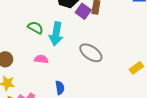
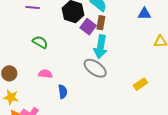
cyan arrow: (56, 34) -> (101, 47), moved
blue semicircle: (60, 88) -> (63, 92), moved

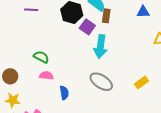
brown rectangle: (101, 23) -> (106, 16), moved
green semicircle: (40, 42) -> (41, 57), moved
gray ellipse: (95, 68) -> (101, 82), moved

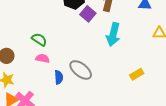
cyan arrow: (101, 47) -> (113, 35), moved
gray ellipse: (101, 82) -> (81, 70), moved

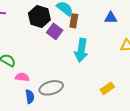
pink semicircle: (42, 58) -> (22, 77), moved
gray ellipse: (81, 70) -> (51, 88), turned -50

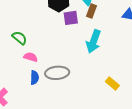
purple square: (55, 31) -> (71, 18), turned 35
yellow rectangle: (107, 88) -> (112, 83), turned 64

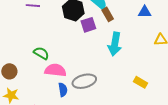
brown rectangle: (92, 11) -> (108, 14), turned -40
pink semicircle: (31, 57) -> (55, 70), size x1.5

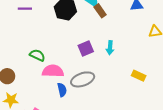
purple square: (88, 25) -> (86, 49), moved
cyan arrow: (115, 44) -> (110, 48), moved, size x0.6

